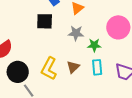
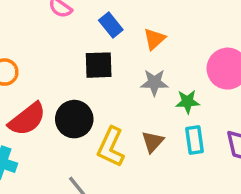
black circle: (18, 72) -> (74, 119), moved

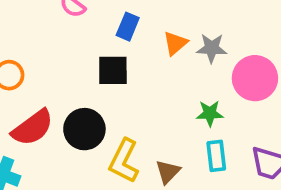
blue rectangle: (111, 25) -> (128, 27), turned 60
gray star: (154, 83) -> (212, 48), moved
brown triangle: (153, 142) -> (168, 172), moved

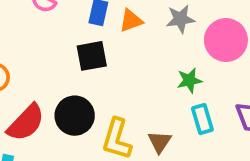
orange triangle: (175, 43) -> (131, 21), moved, turned 30

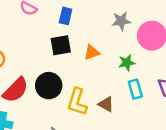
orange triangle: (131, 21) -> (92, 52), moved
brown triangle: (160, 142) -> (106, 104), turned -35

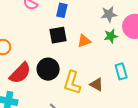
green star: (127, 63) -> (111, 36), moved

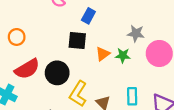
green star: (111, 36) -> (123, 55), moved
orange triangle: (84, 41) -> (103, 54), turned -32

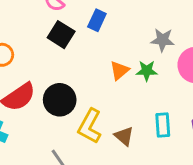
black square: (77, 40) -> (61, 35), moved, turned 30

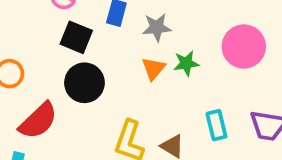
gray star: (163, 40) -> (157, 27), moved
black circle: (60, 100) -> (84, 83), moved

